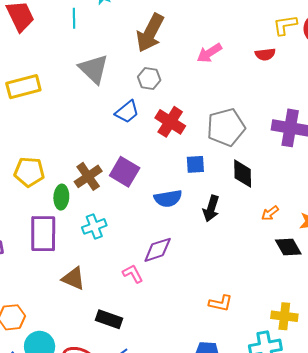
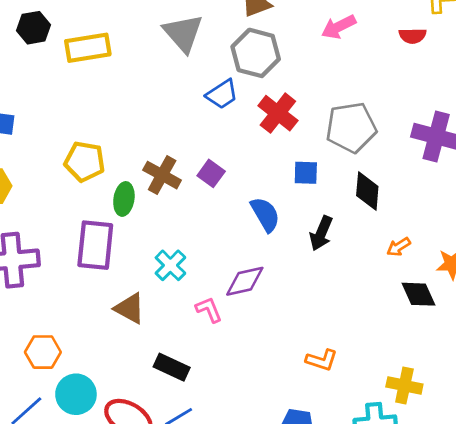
gray hexagon: (149, 78) -> (256, 53), size x1.6
purple square: (125, 172) -> (211, 173), size x0.7
brown cross: (88, 176) -> (162, 175), turned -32
blue semicircle: (168, 198) -> (265, 214), turned -116
cyan cross: (94, 226) -> (170, 265), moved, turned -30

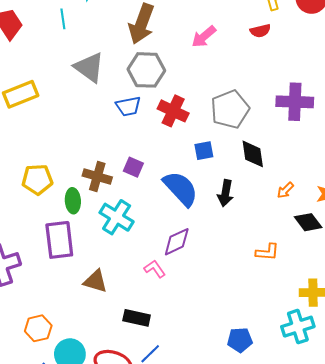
blue trapezoid: (222, 94) -> (128, 106), turned 35
blue semicircle: (265, 214) -> (181, 189), size x1.4
cyan cross: (170, 265) -> (117, 217), moved, size x1.4
orange L-shape: (322, 360) -> (267, 252), moved

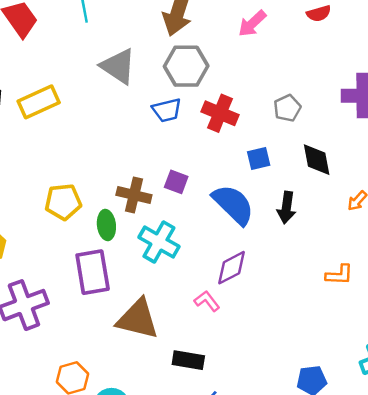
gray pentagon: (230, 109) -> (287, 108), size x0.6
brown triangle: (95, 281) -> (138, 319), size x1.5

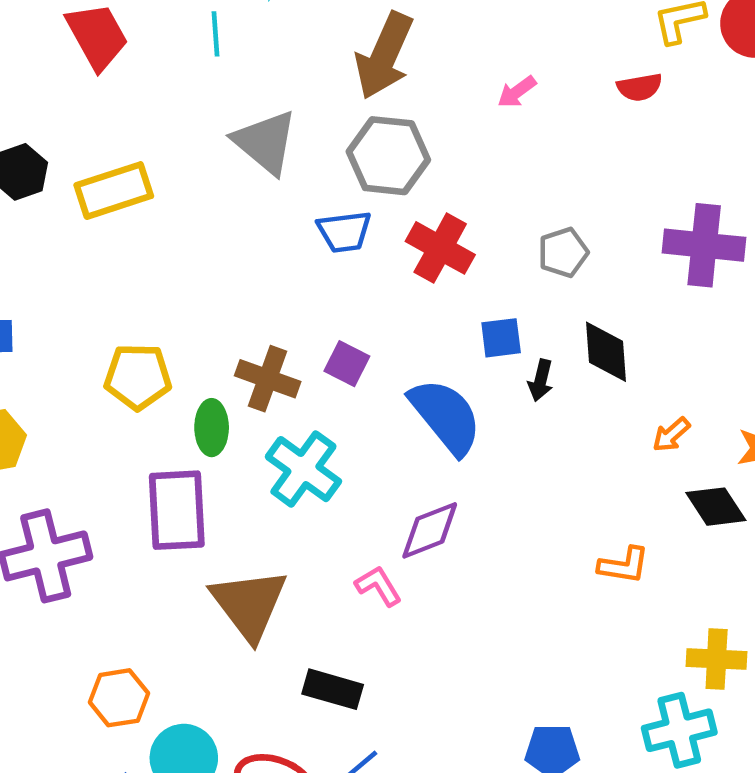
pink arrow: (252, 23) -> (517, 92), size x0.7
black arrow: (286, 208) -> (541, 380), moved, size x0.7
brown triangle: (138, 319) -> (249, 604), turned 33

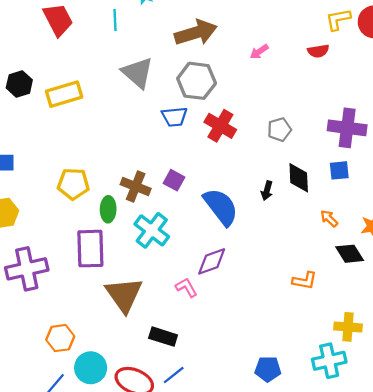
brown arrow: (384, 56) -> (196, 33), turned -132
blue square: (501, 338) -> (339, 170), moved
orange arrow: (671, 435) -> (329, 218), turned 84

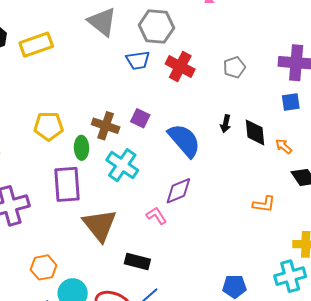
black diamond: (299, 178) -> (255, 132), moved

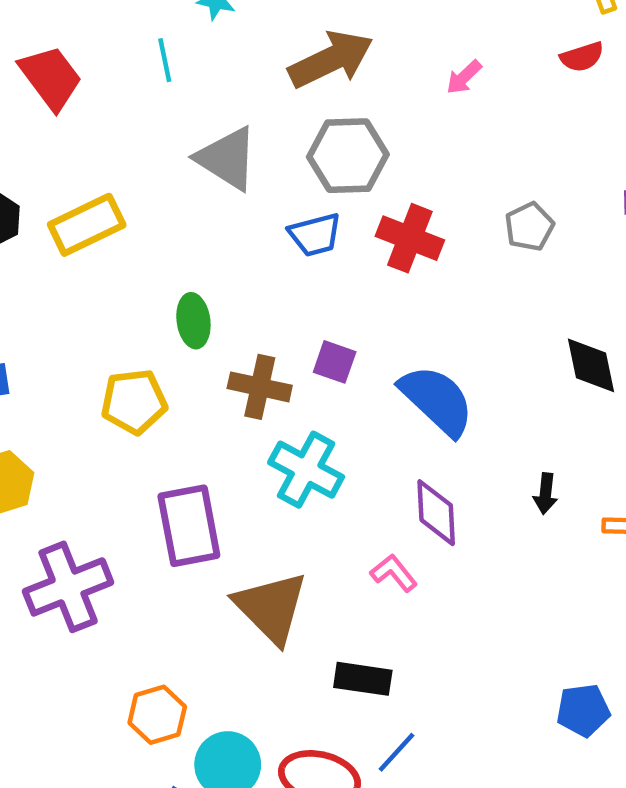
black arrow: (226, 124) -> (546, 494), moved
green ellipse: (81, 148) -> (193, 321), moved
purple diamond: (178, 191) -> (436, 513), turned -64

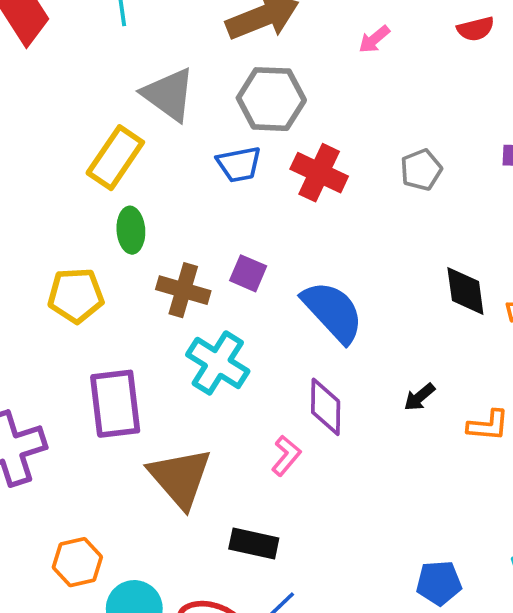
yellow rectangle: (87, 225) -> (115, 158), moved, turned -34
black arrow: (546, 494) -> (419, 397), turned 40
pink L-shape: (394, 573) -> (286, 456), turned 75

